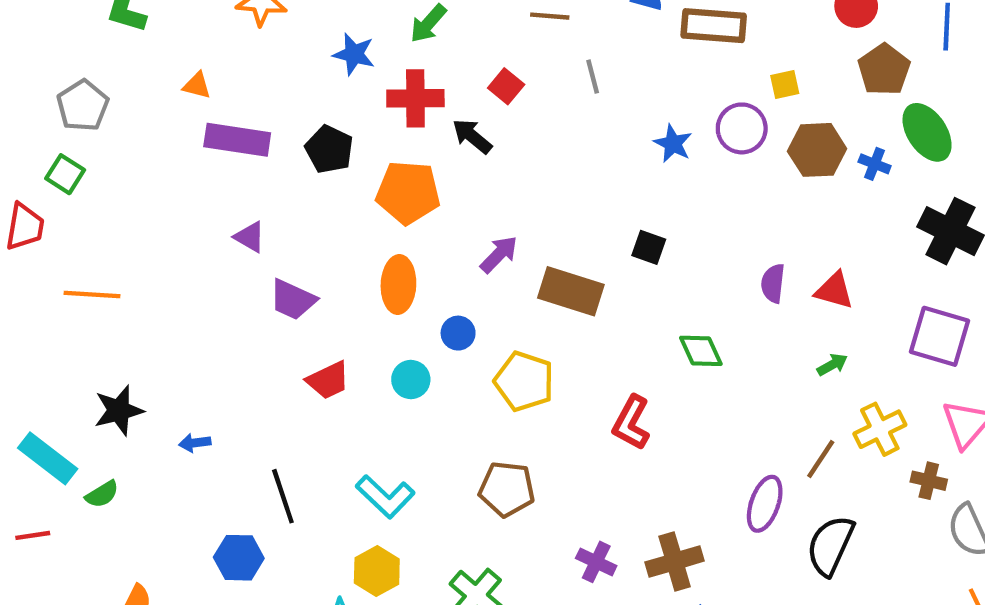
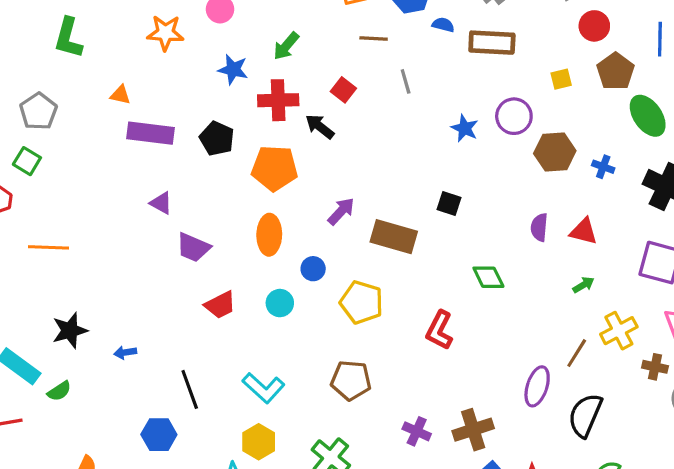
yellow square: (785, 84) -> (561, 79), moved
brown hexagon: (817, 150) -> (555, 152), moved
blue cross: (875, 164) -> (603, 167), moved

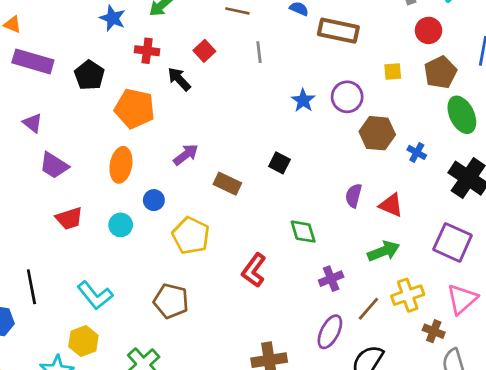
red cross: (278, 100) -> (147, 51), size x0.7
brown rectangle: (394, 237) -> (227, 184), size x0.7
green arrow: (583, 285) -> (384, 251), size x1.6
purple cross: (417, 431) -> (331, 279), moved, turned 35

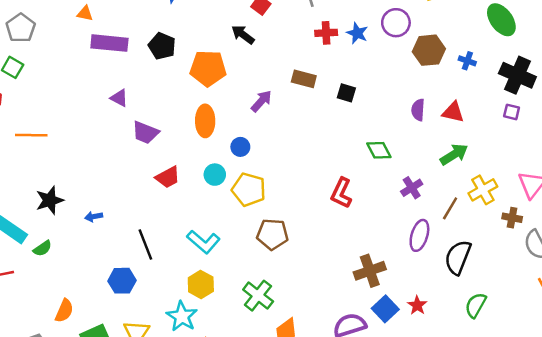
red cross: (147, 51) -> (326, 33), moved
brown rectangle: (227, 184) -> (304, 79), moved
yellow pentagon: (191, 236) -> (249, 190), moved
purple square: (453, 242) -> (512, 112), moved, size x0.5

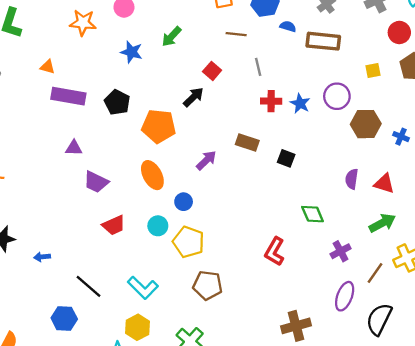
black arrow: (243, 35) -> (193, 97), turned 95
purple triangle: (119, 98) -> (74, 148), turned -30
orange ellipse: (205, 121) -> (152, 175), turned -32
black line: (145, 245) -> (88, 286), turned -32

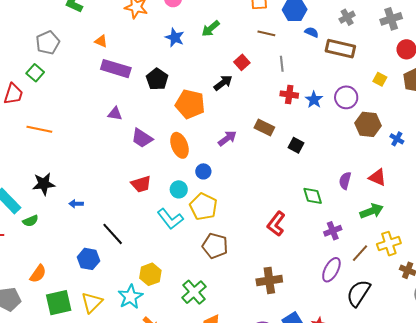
yellow square: (373, 71) -> (380, 79), turned 32
purple semicircle: (352, 179) -> (345, 181), moved
purple trapezoid: (96, 182) -> (142, 138), moved
cyan L-shape: (143, 288) -> (170, 219), moved
brown cross: (296, 326) -> (269, 280), moved

